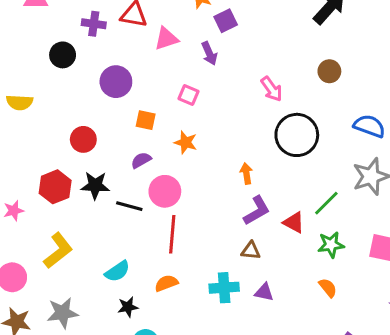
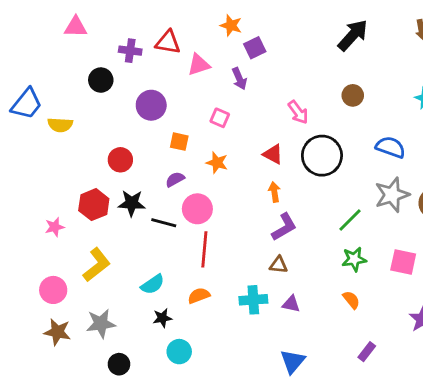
red triangle: (294, 222) -> (273, 154), moved

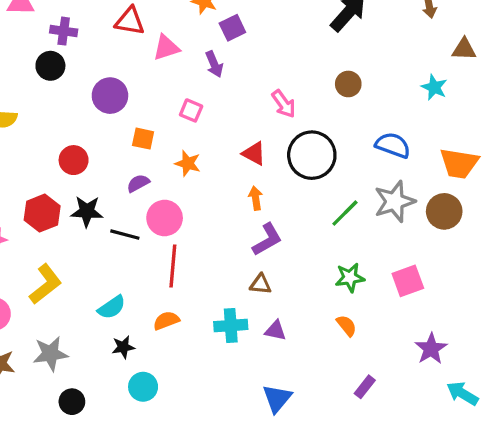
purple cross: (130, 51) -> (64, 31), moved
green line: (350, 220) -> (345, 213), moved
pink square: (403, 262) -> (408, 281), turned -32

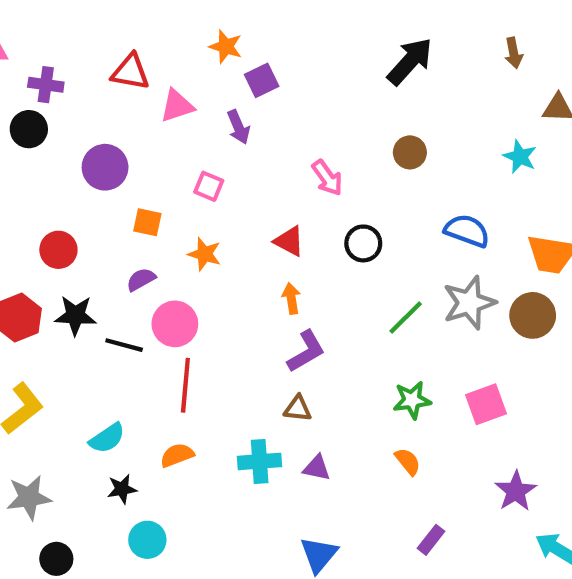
black circle: (312, 155) -> (363, 243), size x0.6

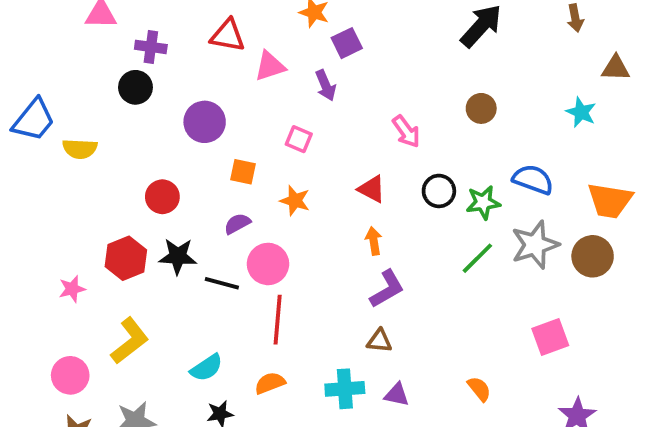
green star: (412, 400) -> (483, 203), moved

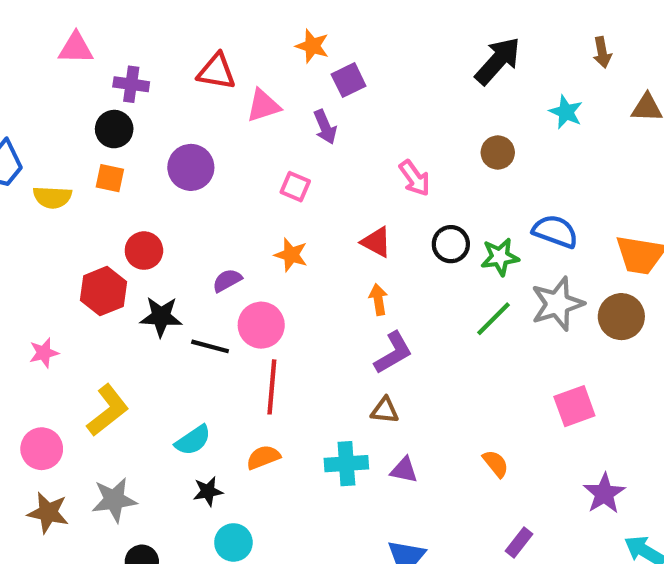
cyan star: (581, 112) -> (566, 112), moved
orange square: (243, 172) -> (110, 178), moved
red hexagon: (126, 258) -> (103, 291), moved

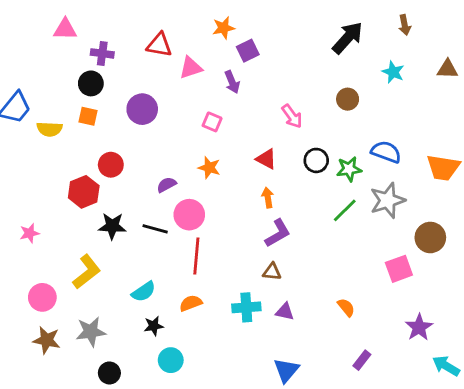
orange star: (312, 46) -> (223, 28), turned -30
brown arrow: (602, 52) -> (405, 25), moved
black star: (161, 317) -> (112, 226), moved
brown circle: (621, 317) -> (430, 237), moved
pink star: (44, 353) -> (30, 233), moved

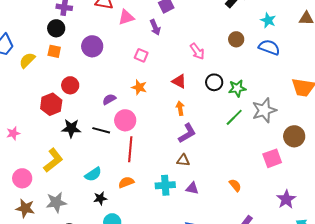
yellow semicircle: (49, 129) -> (27, 60), turned 132
blue semicircle: (386, 152) -> (269, 47), moved

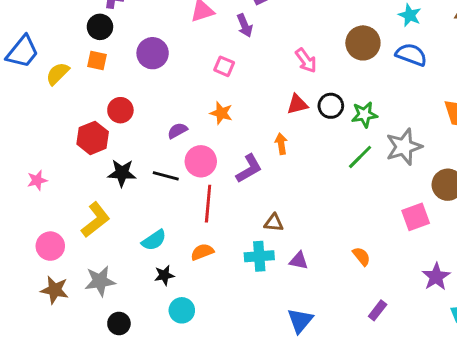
brown circle: (236, 39) -> (363, 43), size x1.5
red triangle: (179, 81) -> (297, 104), moved, turned -42
purple L-shape: (187, 133) -> (249, 169), moved
brown triangle: (183, 160) -> (274, 223), moved

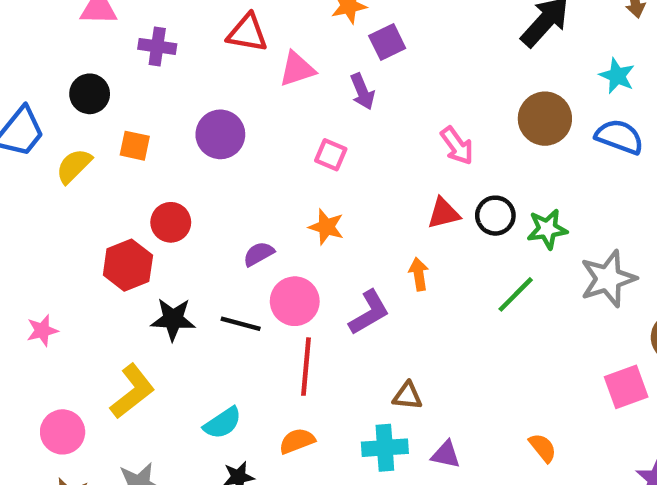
black circle: (100, 27) -> (90, 94), moved
green line: (360, 157) -> (516, 294), moved

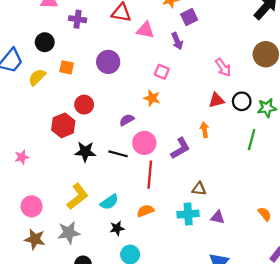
pink triangle: (297, 69) -> (145, 30), turned 30
orange star: (326, 227) -> (152, 98), moved
green line: (516, 294) -> (252, 140), turned -30
yellow L-shape: (132, 391) -> (78, 197), moved

